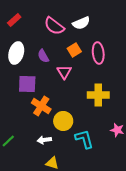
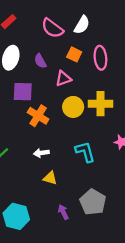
white semicircle: (81, 23) -> (82, 25), turned -36
orange square: (74, 50) -> (74, 54), turned -32
pink triangle: (64, 72) -> (63, 79), turned 42
yellow circle: (63, 121) -> (73, 107), moved

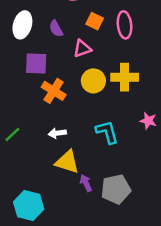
yellow triangle: (50, 178) -> (67, 162), size x1.5
gray pentagon: (93, 202) -> (116, 189), turned 30
purple arrow: (63, 212) -> (86, 183), moved

